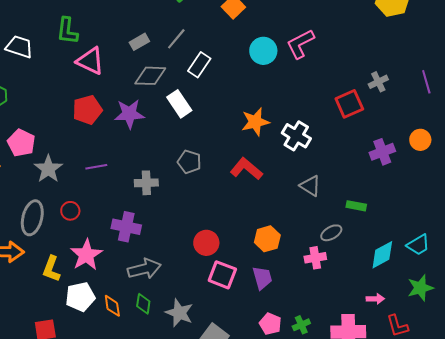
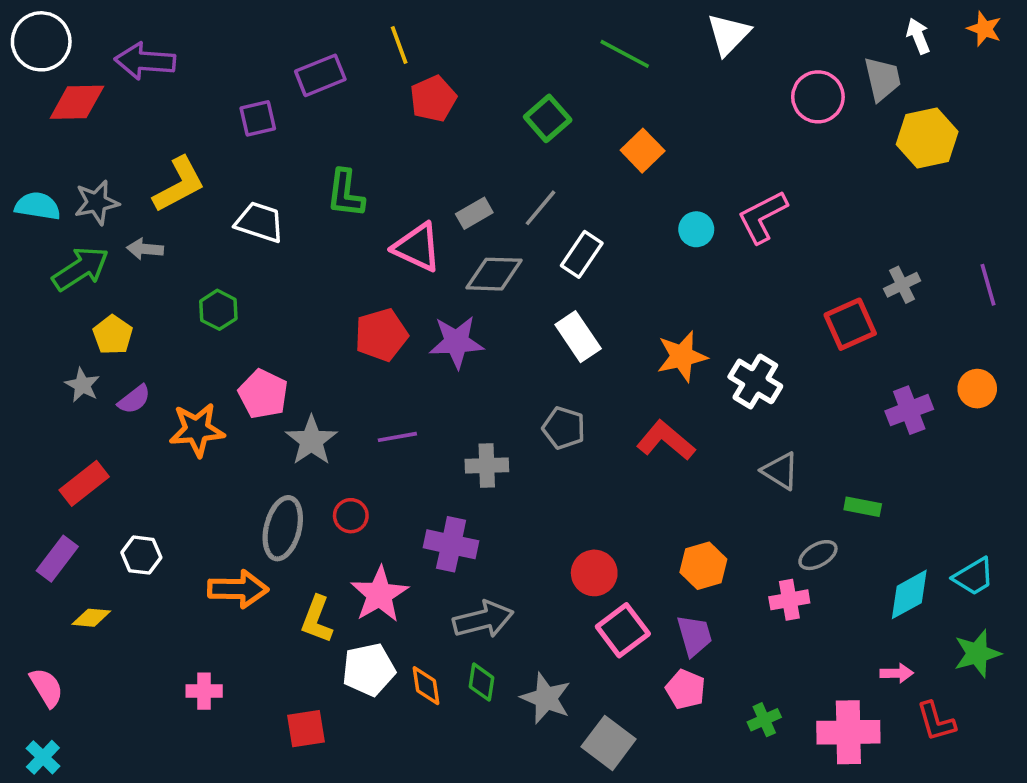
cyan circle: (263, 51) -> (696, 229), size x0.7
pink triangle: (90, 61) -> (417, 247), moved
white rectangle: (179, 104) -> (578, 337), moved
pink square: (222, 275) -> (623, 630), turned 32
pink pentagon: (270, 324) -> (685, 689), moved

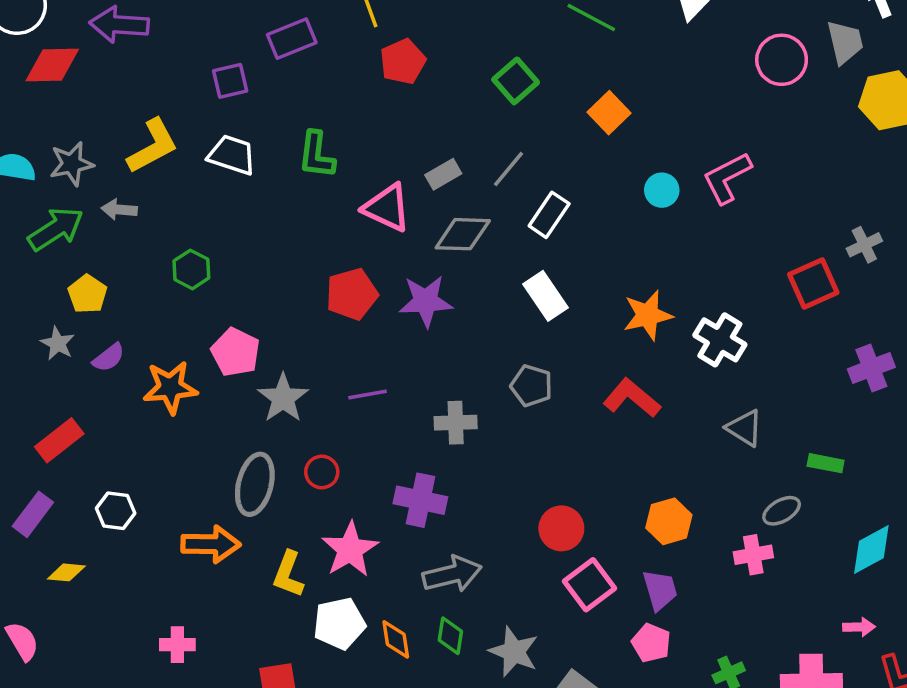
white trapezoid: (260, 222) -> (232, 155), moved

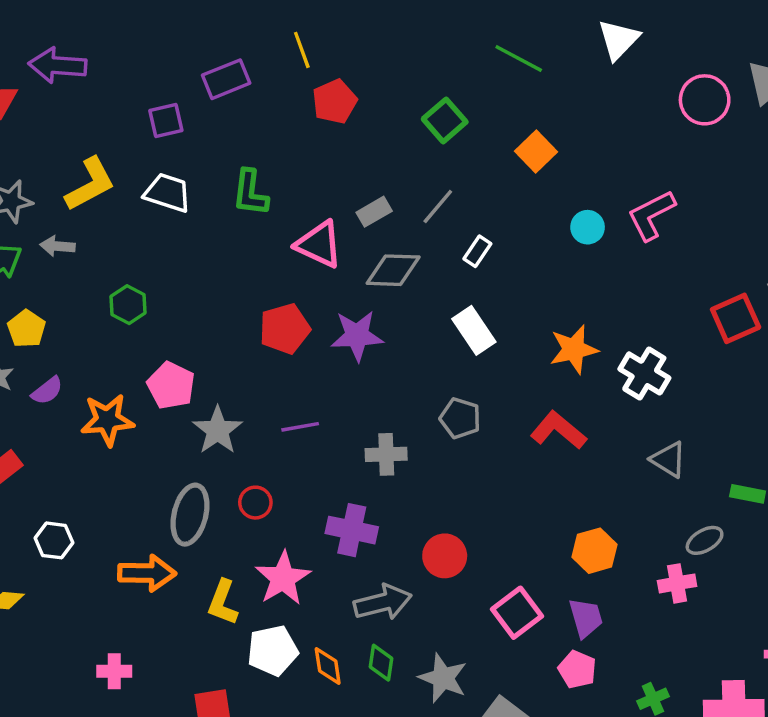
white rectangle: (549, 215) -> (477, 251), size x0.7
red circle: (561, 528) -> (445, 556), moved

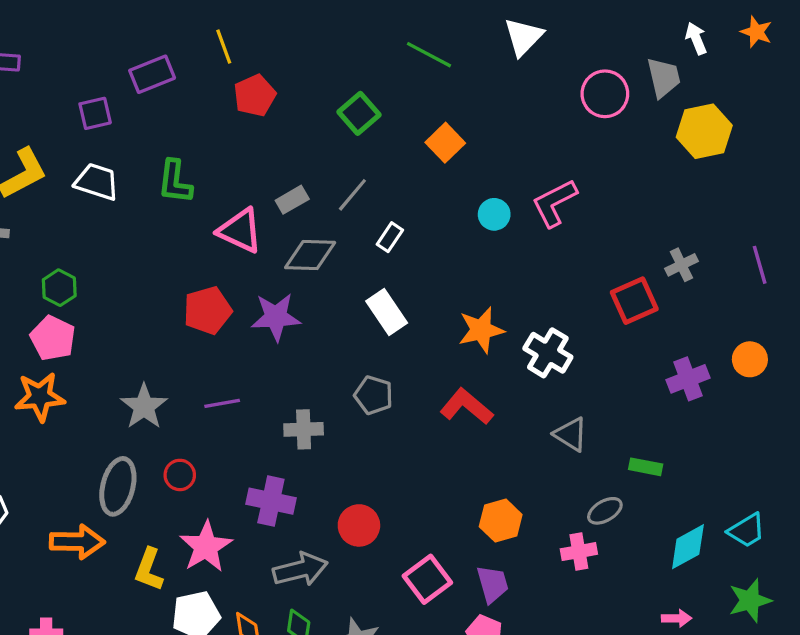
pink pentagon: (171, 386) -> (53, 338), moved

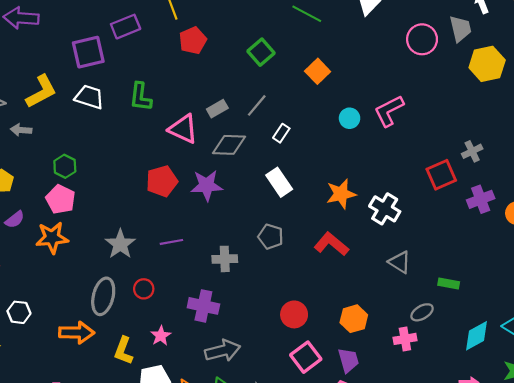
purple square: (95, 113) -> (88, 52), size x1.5
purple cross: (688, 379) -> (481, 199), moved
red circle: (359, 525) -> (294, 314), moved
pink star: (206, 547) -> (161, 336), size x0.6

